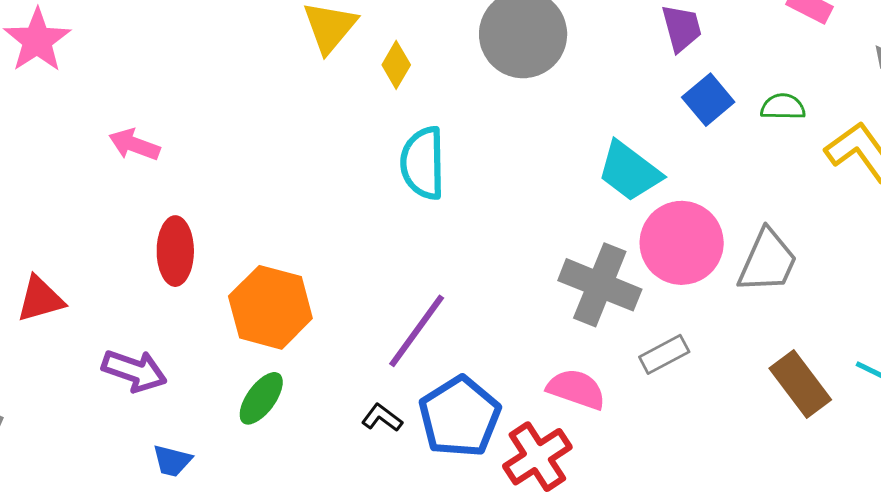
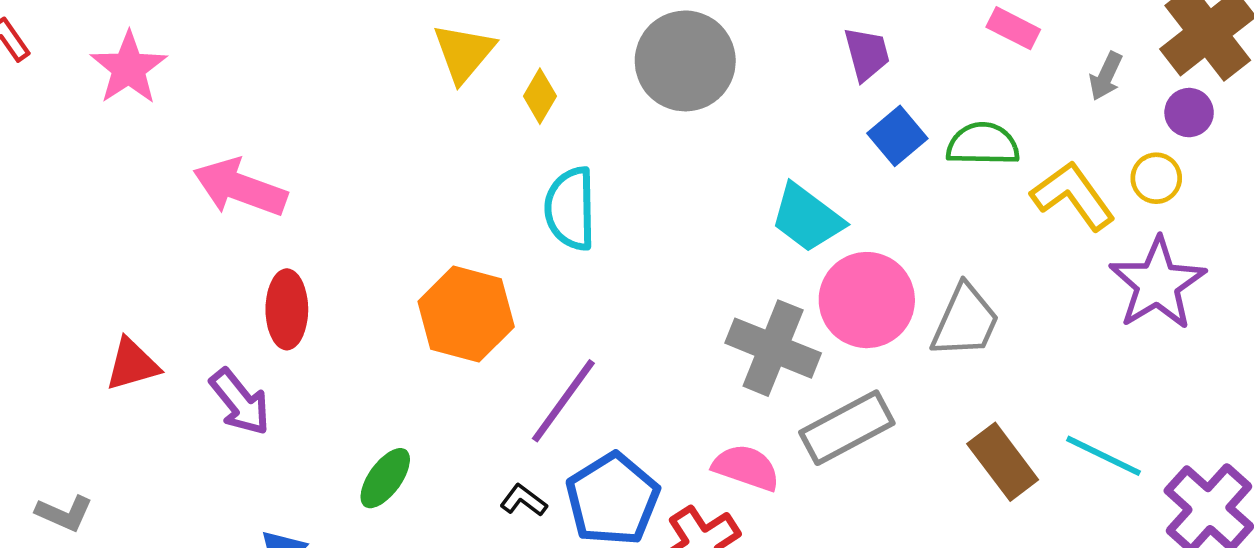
green semicircle: (783, 107) -> (983, 144), size x1.4
pink arrow: (134, 145) -> (240, 188), size x1.6
orange hexagon: (270, 307) -> (466, 314), moved
gray rectangle: (664, 354) -> (847, 428), size x1.6
purple arrow: (134, 371) -> (240, 402), moved, turned 32

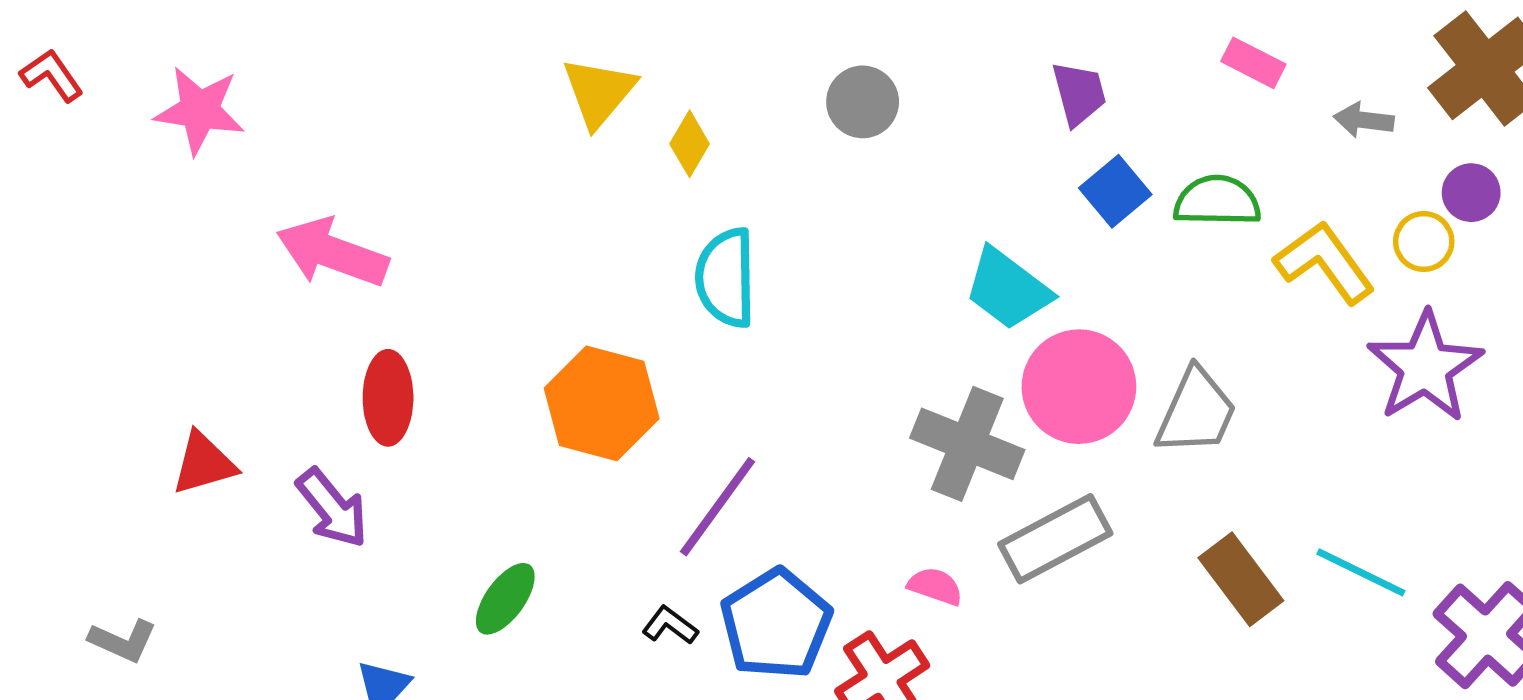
gray circle: (685, 61) -> (863, 102), size x0.6
pink star: (129, 68) -> (200, 110), turned -30
gray arrow: (1106, 76) -> (1364, 120), turned 72
purple circle: (1189, 113) -> (1471, 193), moved
pink semicircle: (746, 468) -> (935, 586), size x0.7

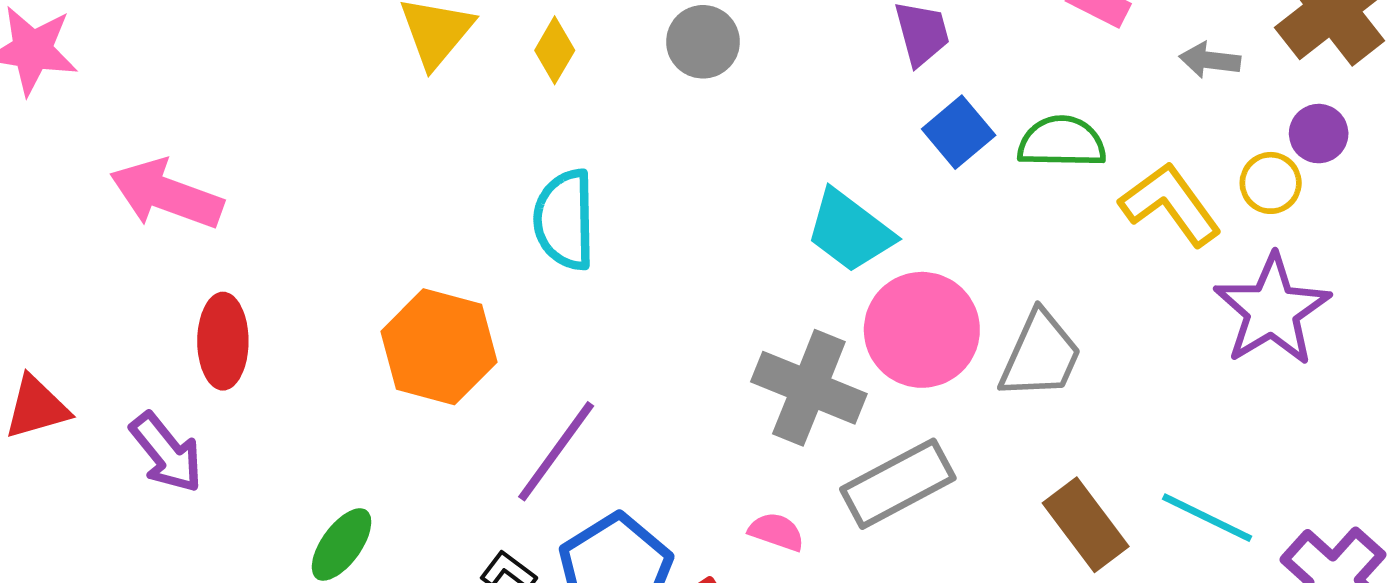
yellow diamond: (690, 144) -> (555, 50), moved

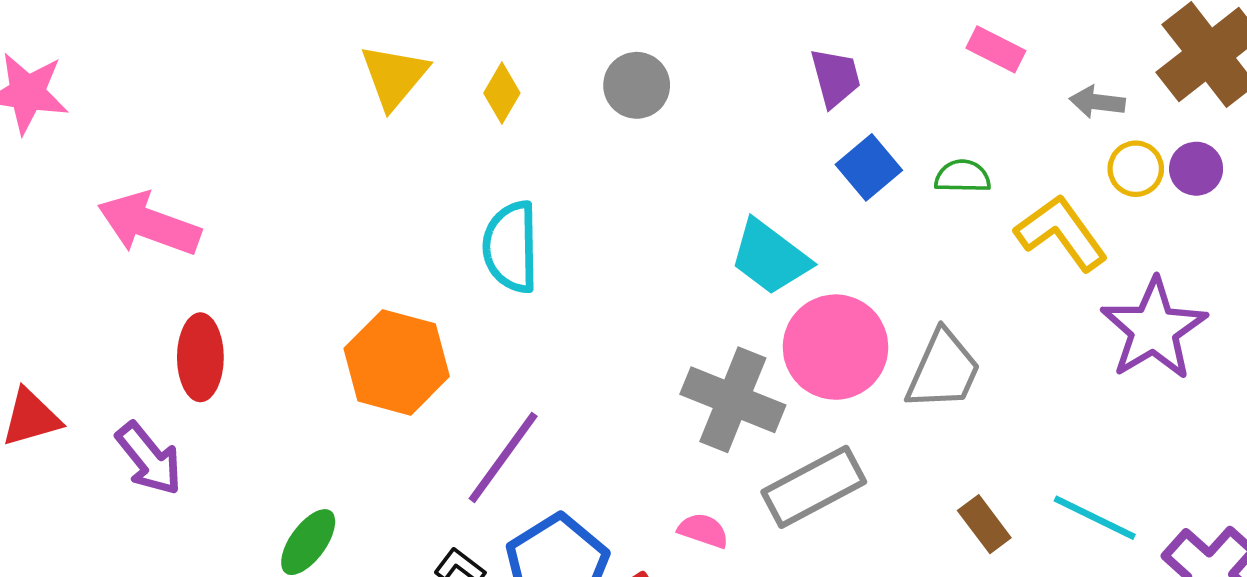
green semicircle: (1062, 142) -> (963, 176), size x0.7
yellow circle: (1271, 183) -> (1136, 169), moved
brown rectangle: (1086, 525) -> (984, 524), size x0.7

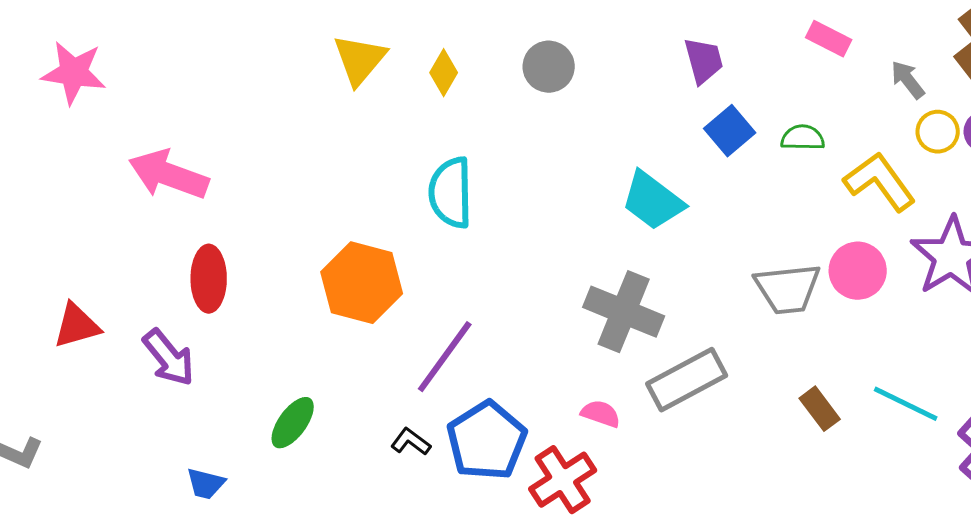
gray arrow: (1097, 102) -> (908, 80), turned 45
pink circle: (836, 347) -> (858, 271), moved, size x0.7
gray trapezoid: (943, 370) -> (788, 289), turned 60

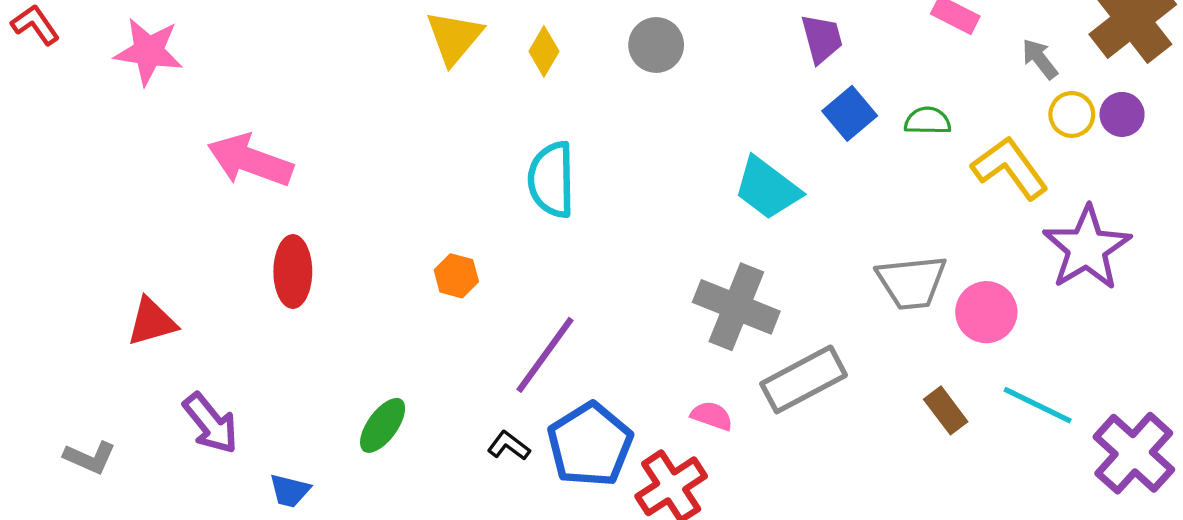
pink circle: (858, 271) -> (986, 312), moved
orange hexagon: (362, 283) -> (456, 276), size x0.5
purple arrow: (169, 358) -> (211, 423), moved

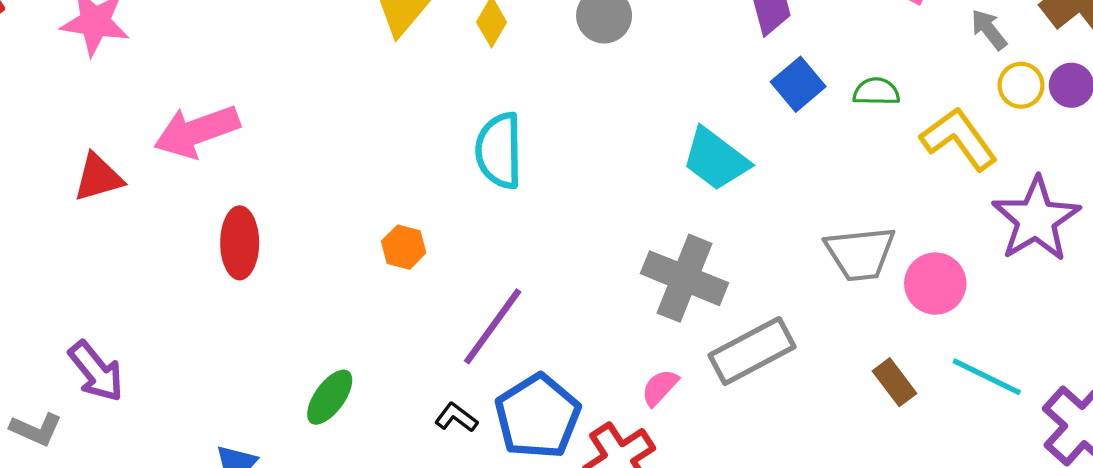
pink arrow: (250, 160) -> (197, 131), turned -40
red triangle: (152, 322) -> (98, 177), moved
pink semicircle: (712, 416) -> (660, 388), turned -66
purple arrow: (211, 423) -> (96, 371), moved

